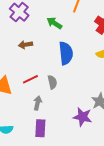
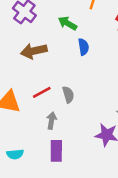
brown arrow: (25, 45) -> (34, 51), size x1.5
blue semicircle: (66, 53) -> (83, 47), moved, size x0.6

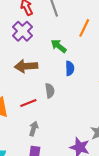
gray semicircle: (68, 95) -> (50, 91), moved

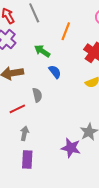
blue semicircle: (70, 68) -> (55, 72), turned -32

